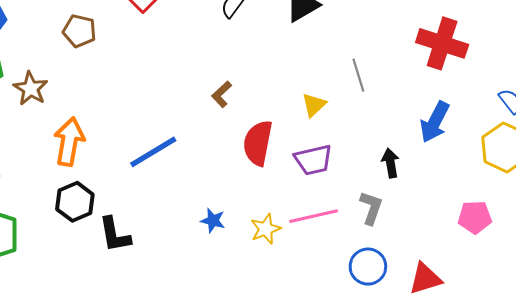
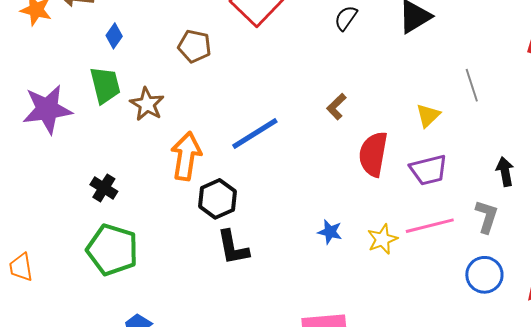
blue line: (153, 152) -> (255, 133), moved
black hexagon: (75, 202) -> (217, 199), moved

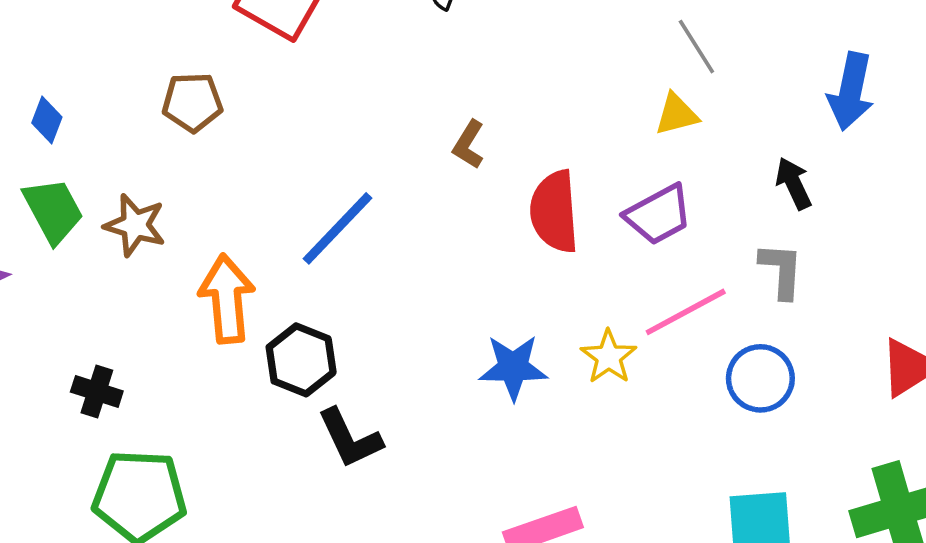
yellow triangle: (428, 115) -> (677, 114), moved, turned 44
blue star: (330, 232) -> (513, 367), size x1.5
blue circle: (484, 275) -> (760, 378), moved

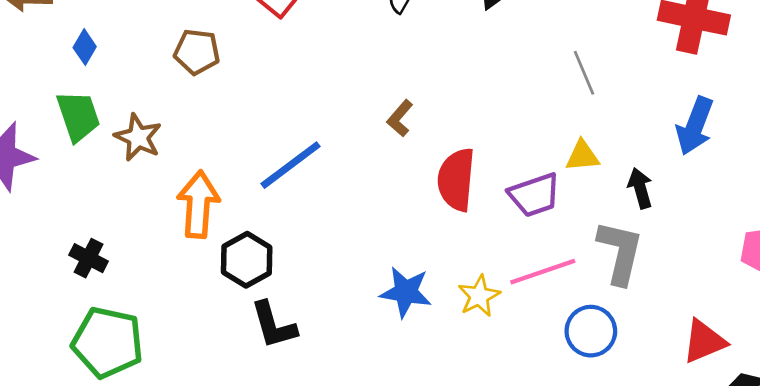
yellow triangle: (677, 114) -> (582, 156), moved
gray L-shape: (781, 270) -> (620, 252), size x1.4

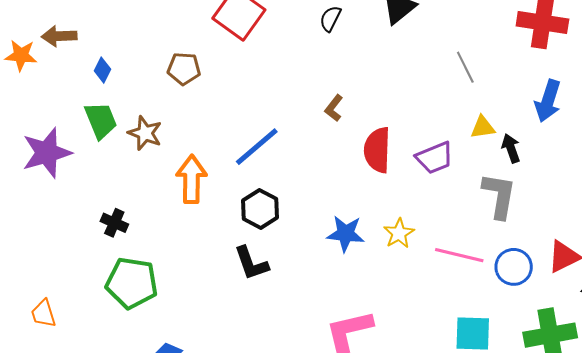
yellow triangle: (582, 156) -> (483, 127), moved
black hexagon: (247, 260) -> (260, 209), moved
pink line: (543, 272) -> (459, 255), moved, turned 36
blue circle: (591, 331) -> (514, 267), moved

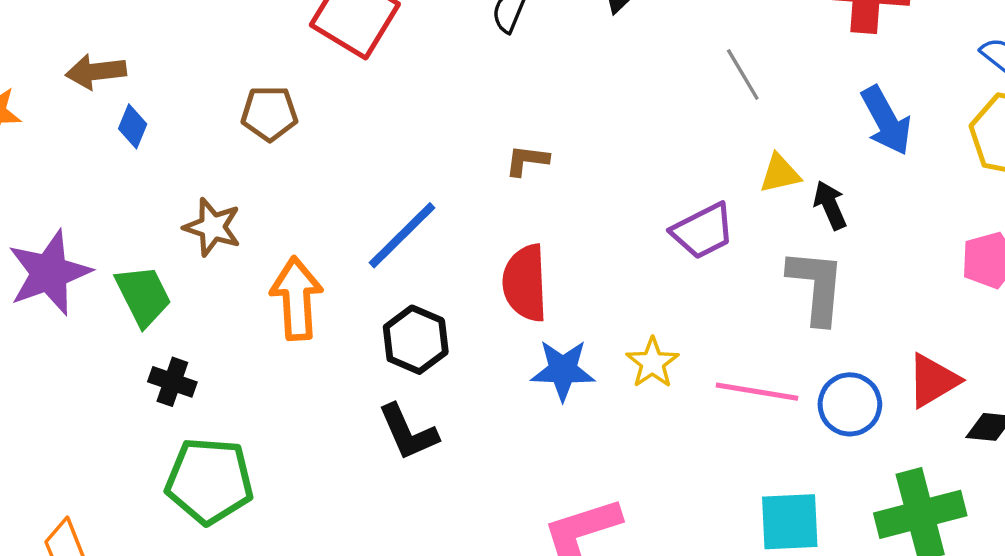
brown arrow: (59, 36) -> (96, 72), moved
blue arrow: (548, 101) -> (886, 121), turned -42
brown L-shape: (334, 108) -> (527, 160), turned 64
green trapezoid: (101, 120) -> (143, 296), moved
red semicircle: (377, 150) -> (525, 283), moved

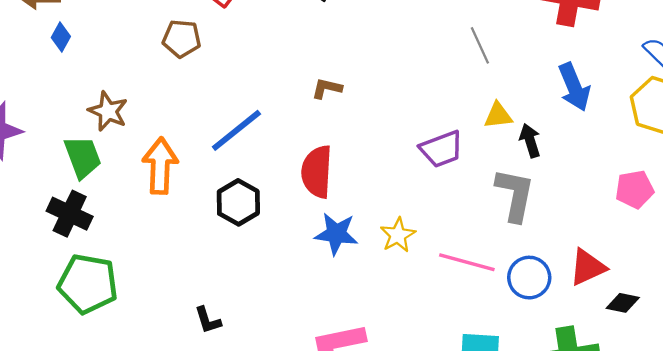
brown pentagon: (269, 113) -> (182, 39), moved
green trapezoid: (143, 296) -> (83, 157), moved
black cross: (172, 382) -> (70, 214), size x1.4
black L-shape: (408, 432) -> (208, 320), moved, size x0.7

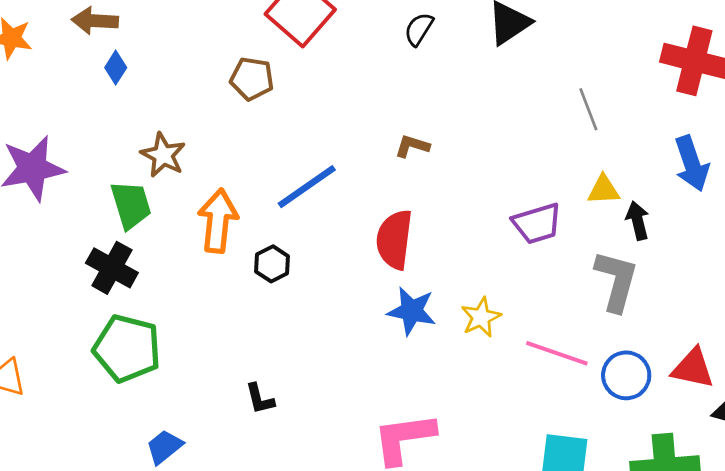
black hexagon: (238, 202) -> (272, 264), moved, size x0.7
red triangle: (588, 267) -> (693, 368), turned 33

